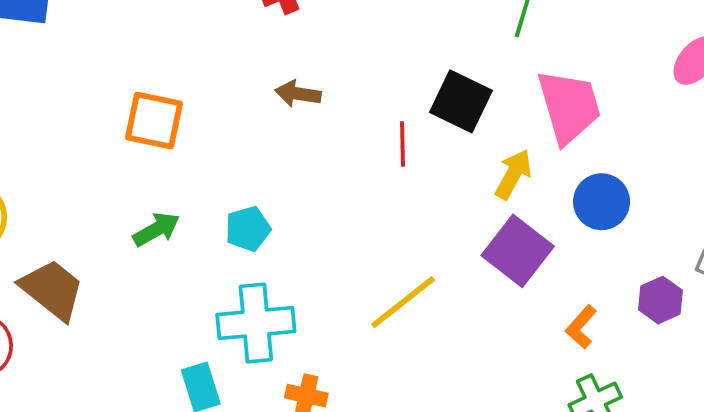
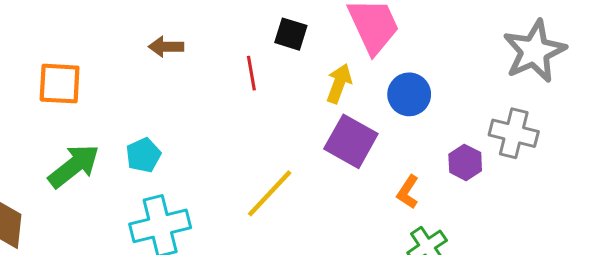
black square: (461, 101) -> (291, 34), size x0.7
green arrow: (156, 229) -> (74, 166), size x1.5

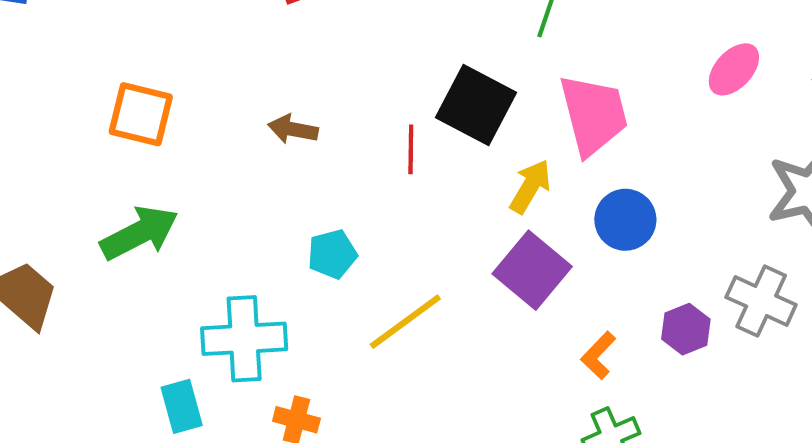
black square: (291, 34) -> (476, 105), size x1.6
brown arrow: (166, 47) -> (293, 129), moved
cyan pentagon: (143, 155) -> (332, 254), moved

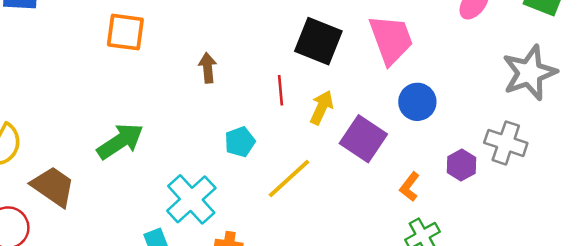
orange square: (141, 114) -> (125, 32), moved
brown arrow: (293, 129) -> (208, 68), turned 80
red line: (411, 149) -> (280, 90), moved
yellow arrow: (530, 186) -> (322, 108), moved
cyan cross: (244, 339) -> (191, 199), turned -33

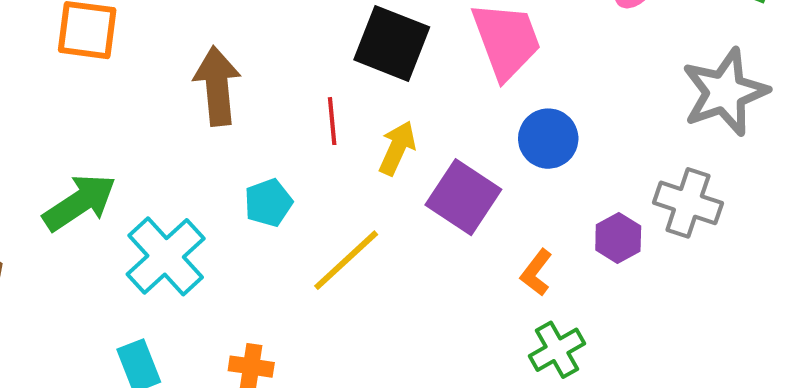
brown arrow: (208, 68) -> (217, 86), size x1.6
cyan cross: (191, 199) -> (166, 256), moved

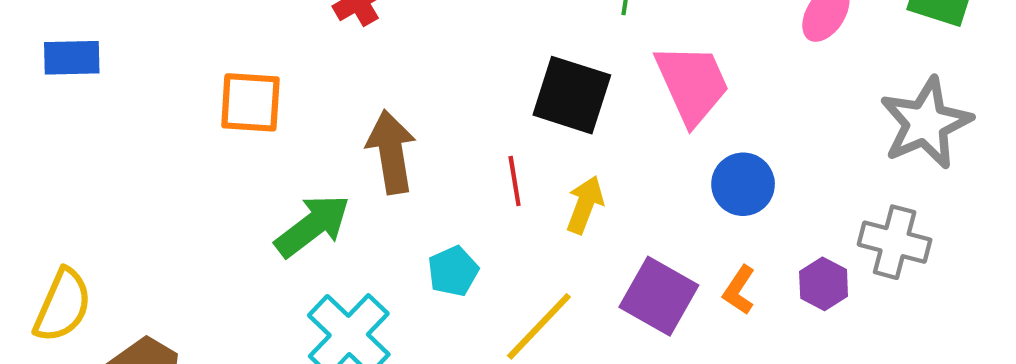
purple square: (463, 197) -> (659, 296), moved
green arrow: (80, 202) -> (312, 226), moved
orange L-shape: (536, 273) -> (739, 290), moved

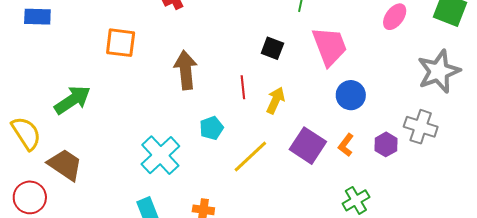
black square: (572, 95) -> (272, 48), size x0.6
green arrow: (312, 226) -> (72, 100), moved
yellow semicircle: (63, 305) -> (26, 133), turned -60

